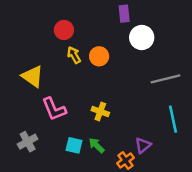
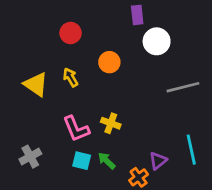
yellow arrow: (74, 55) -> (71, 77), moved
pink L-shape: (54, 109) -> (76, 129), moved
cyan line: (173, 119) -> (191, 150), moved

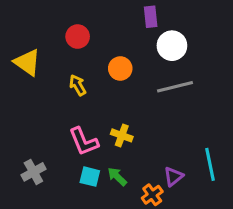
yellow triangle: (36, 84) -> (27, 62), moved
gray line: (183, 87) -> (175, 87), moved

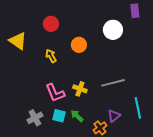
purple rectangle: (151, 17) -> (135, 11), moved
gray line: (175, 87) -> (113, 83), moved
gray cross: (33, 172) -> (35, 118), moved

